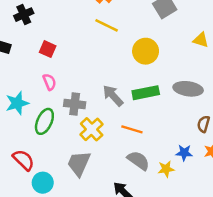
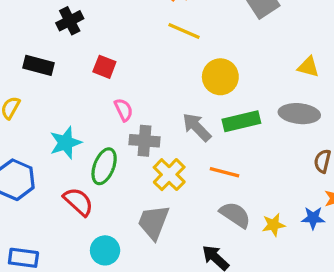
yellow triangle: (201, 40) -> (308, 67), moved
yellow circle: (146, 51) -> (220, 77), moved
pink semicircle: (49, 82) -> (124, 110), moved
blue star: (184, 153) -> (313, 218), moved
red semicircle: (24, 160) -> (78, 202), moved

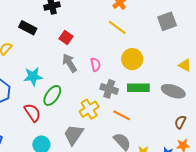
pink semicircle: (124, 110) -> (95, 65), moved
gray arrow: (197, 127) -> (70, 63), moved
gray cross: (145, 141) -> (109, 89), moved

